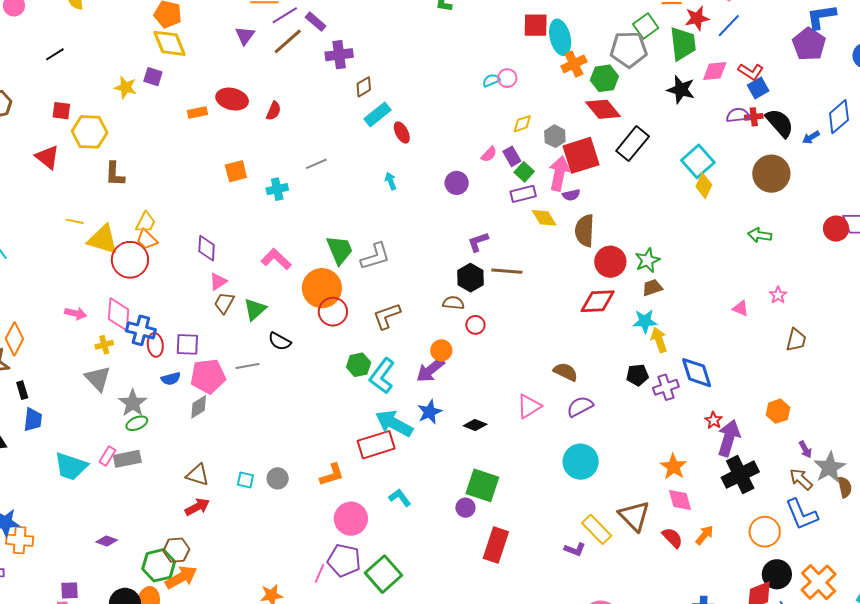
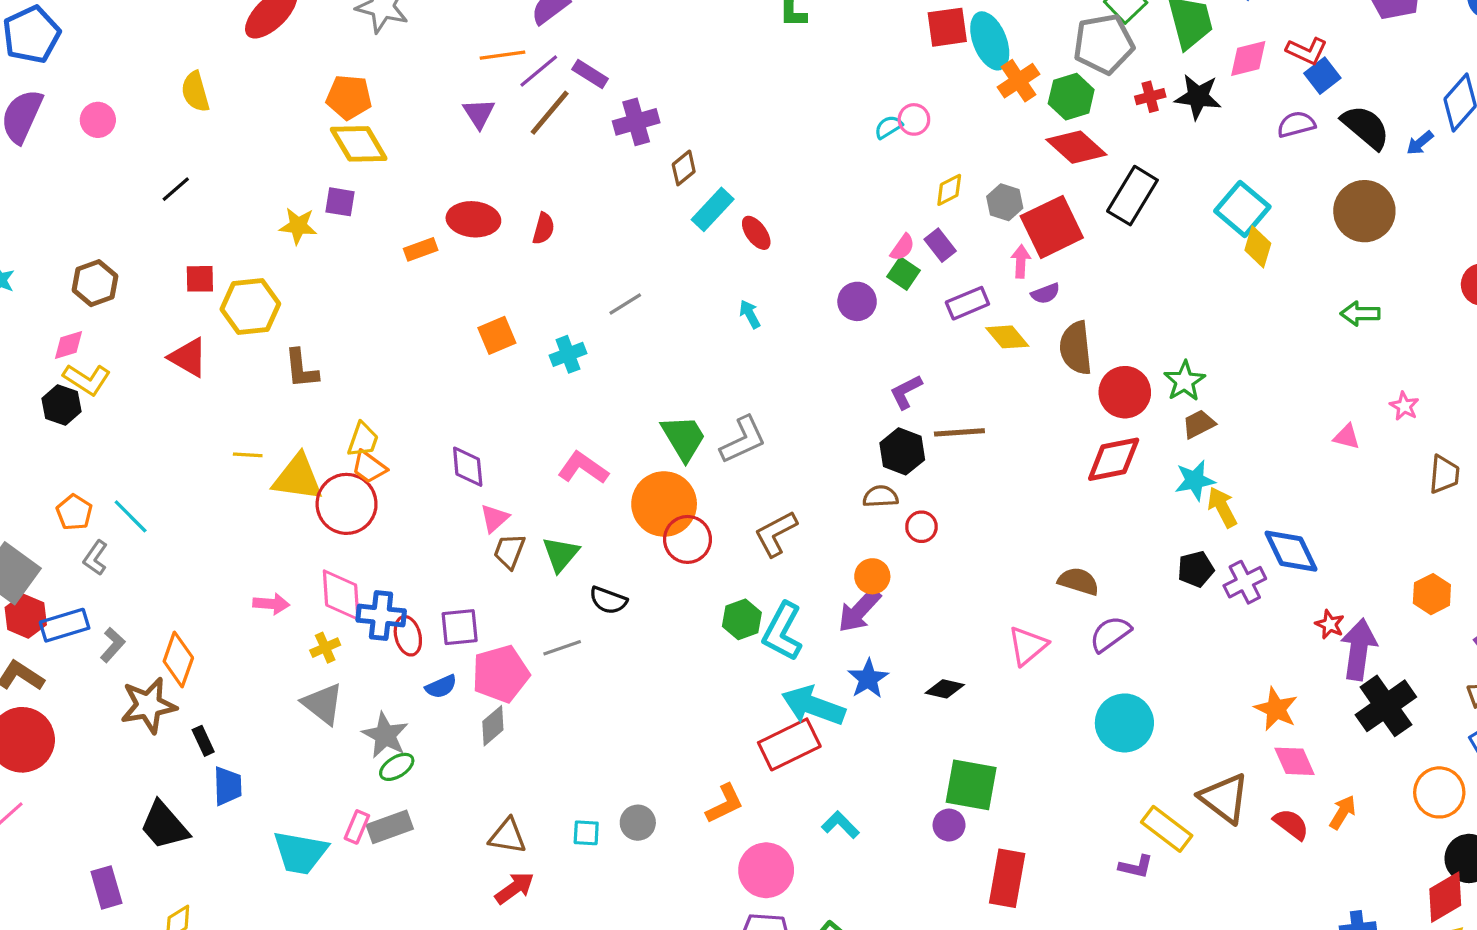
red cross: (754, 117) -> (1150, 97), moved
green square: (524, 172) -> (904, 274), moved
pink arrow: (559, 173) -> (1021, 261), size x0.6

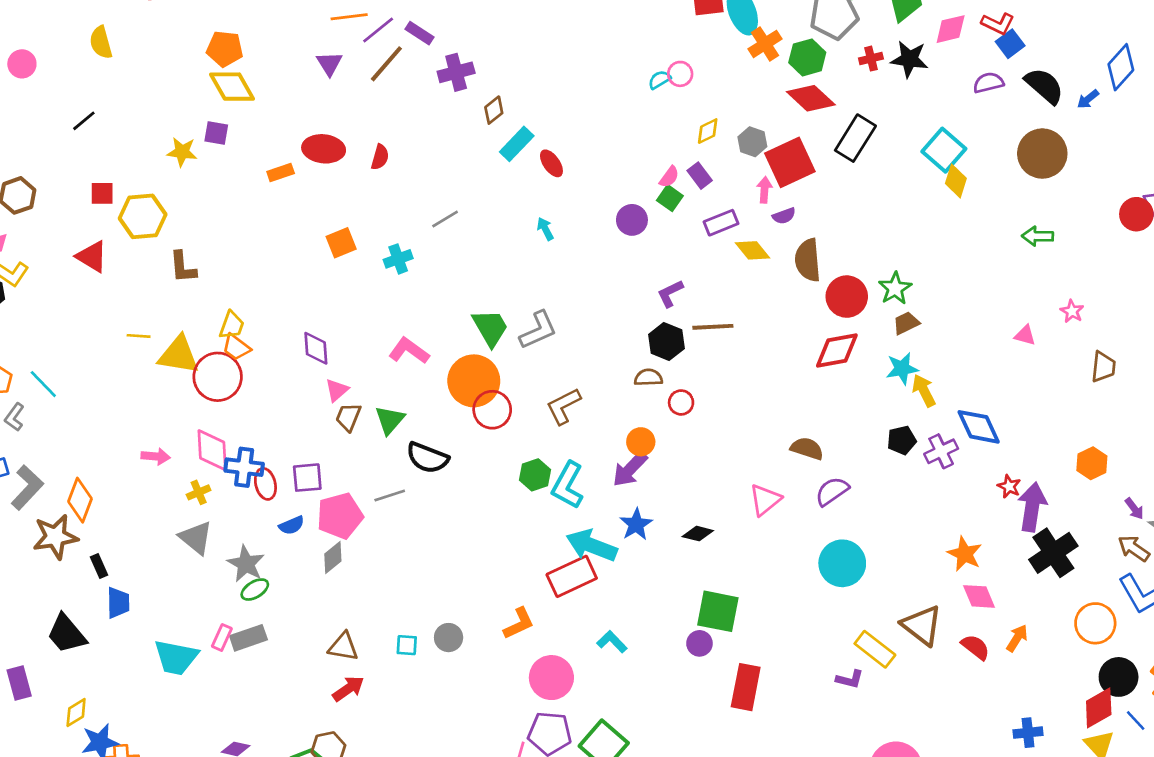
black semicircle: (608, 600) -> (427, 458), size x1.4
gray L-shape: (113, 645) -> (27, 488), size x1.6

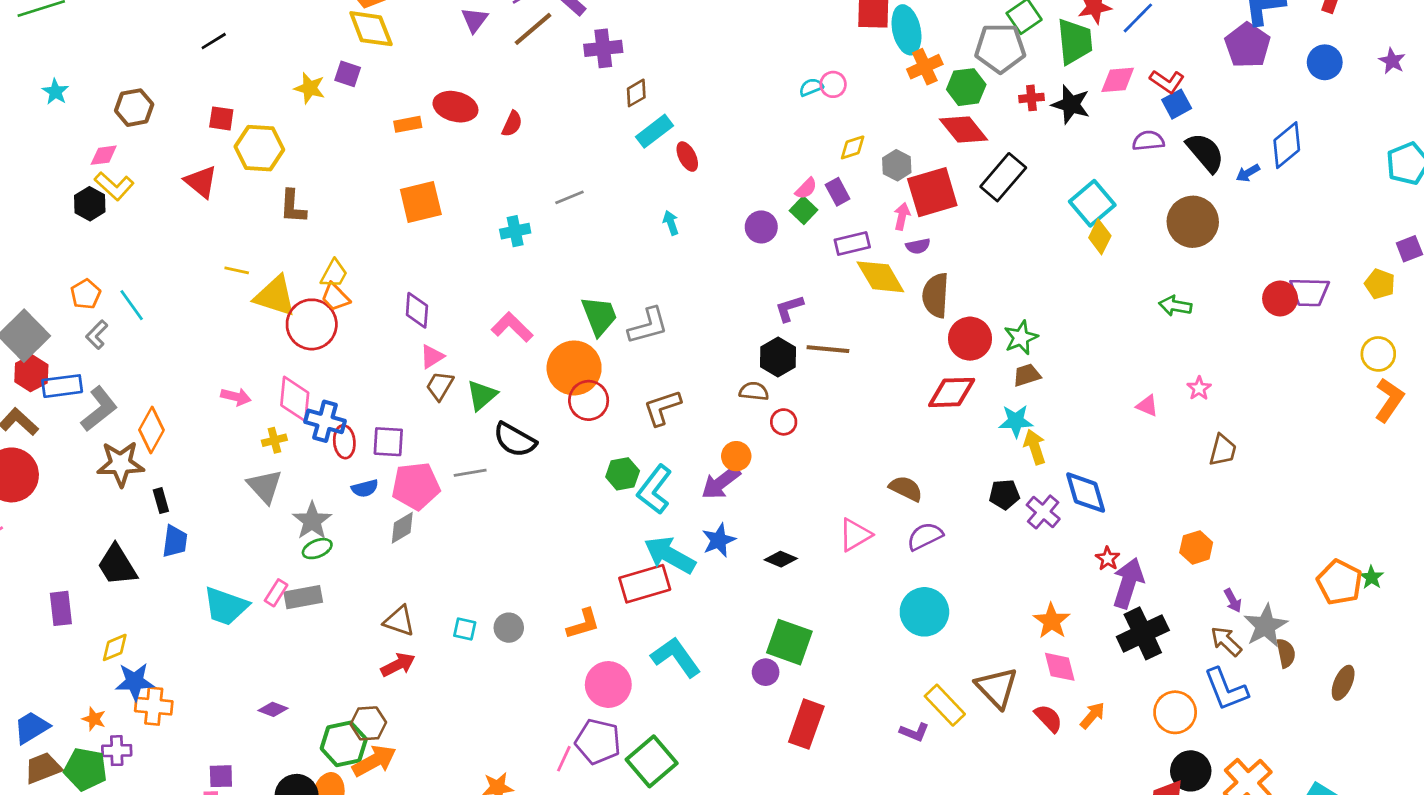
orange square: (341, 243) -> (421, 202), moved, size x1.4
yellow diamond: (753, 250) -> (880, 277), size x1.4
purple cross: (941, 451) -> (1043, 512), turned -32
cyan L-shape: (612, 642) -> (676, 657), size x1.6

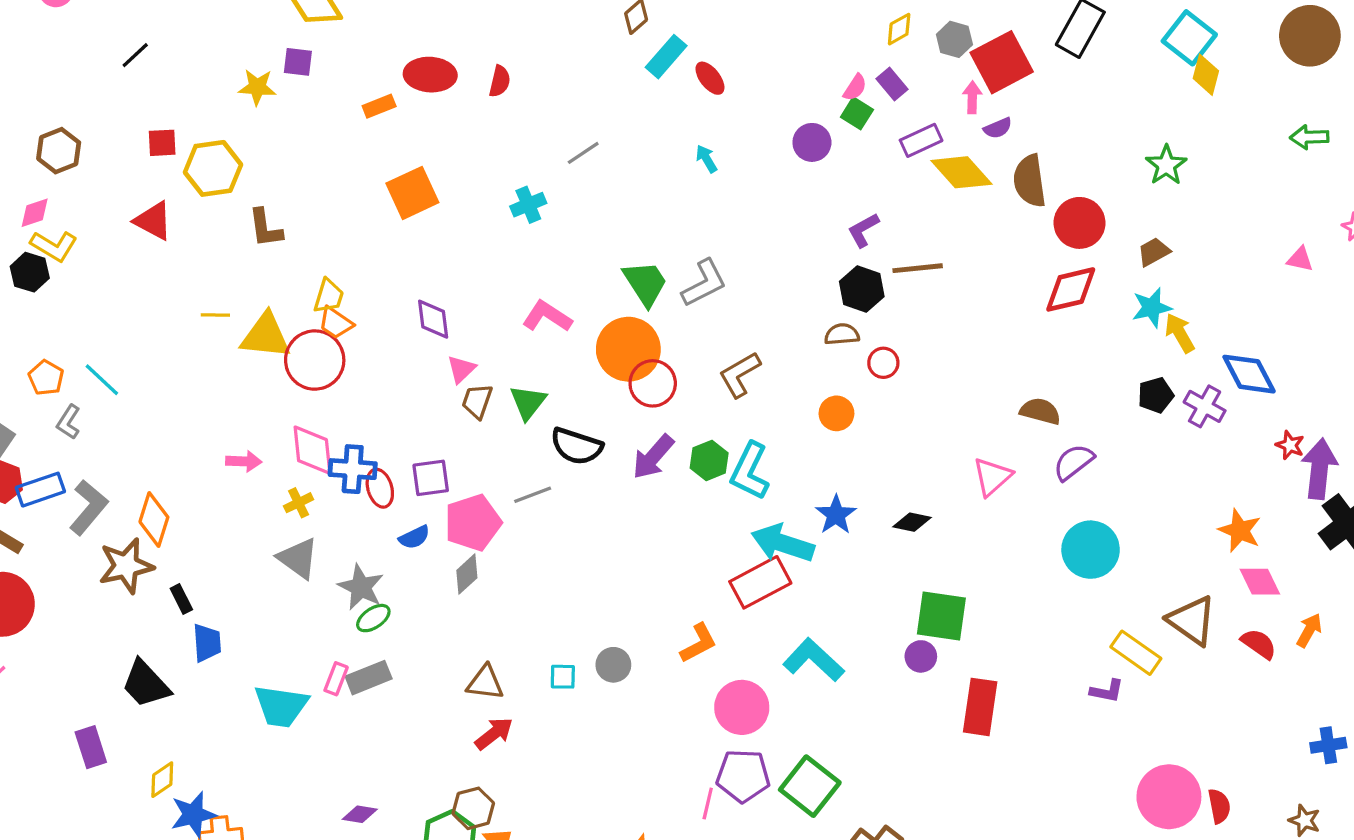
green star: (1021, 338) -> (1166, 165), moved
purple arrow: (721, 483) -> (653, 457), moved

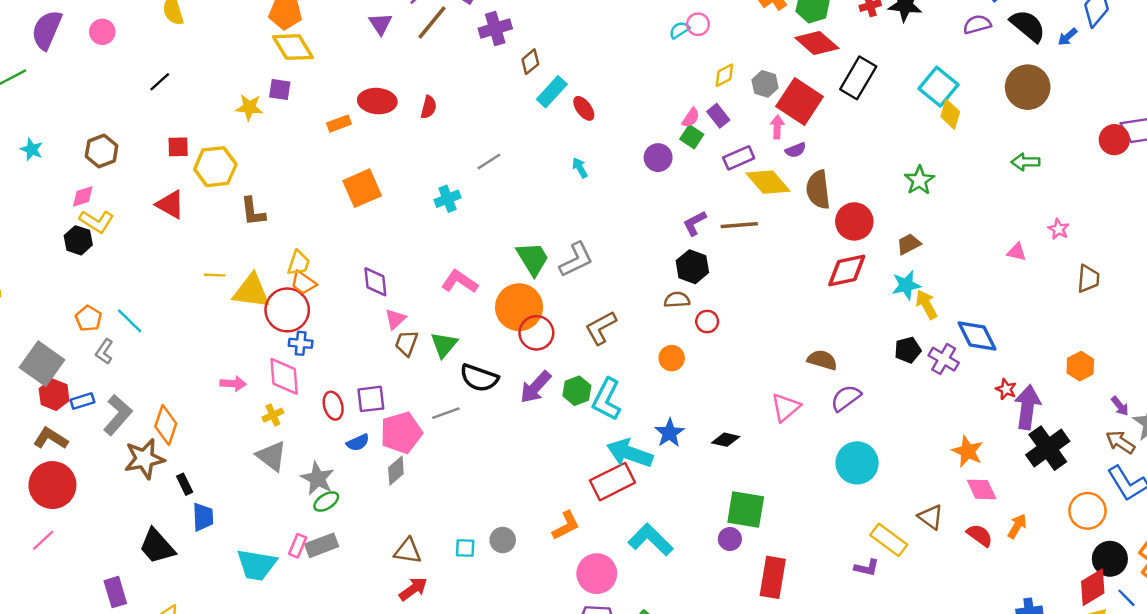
red square: (1002, 62) -> (800, 102), turned -30
brown line: (918, 268) -> (739, 225), moved
blue cross: (353, 469) -> (301, 343), moved, size x0.7
blue rectangle: (40, 490) -> (82, 401), size x0.7
brown triangle: (1192, 620) -> (931, 517), size x0.7

